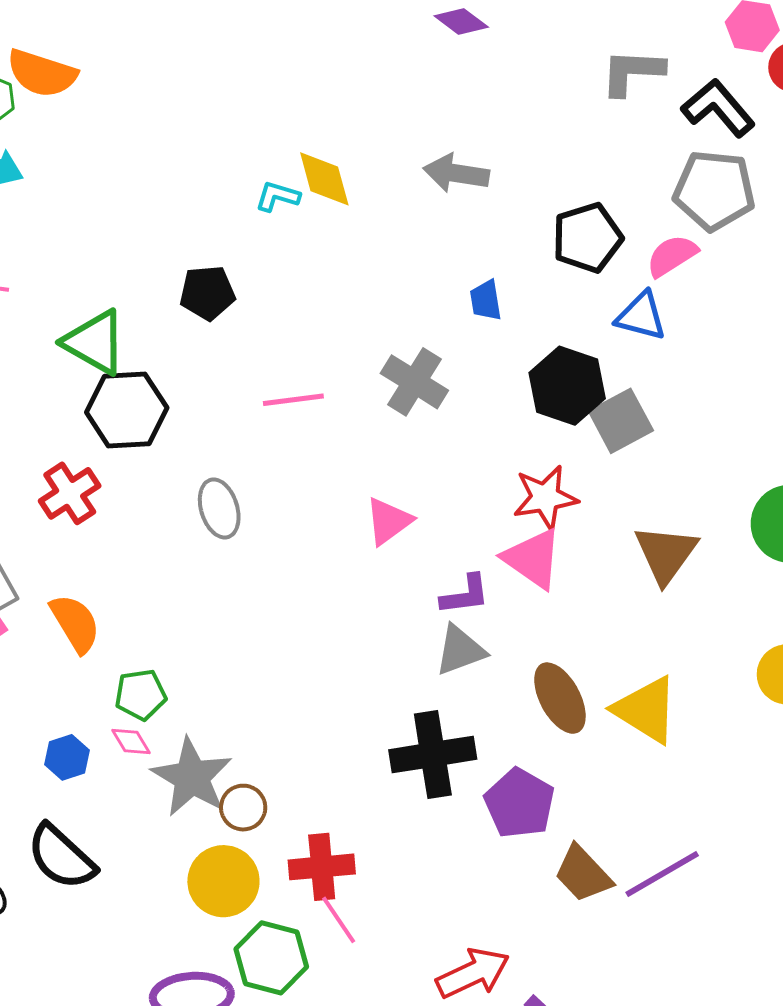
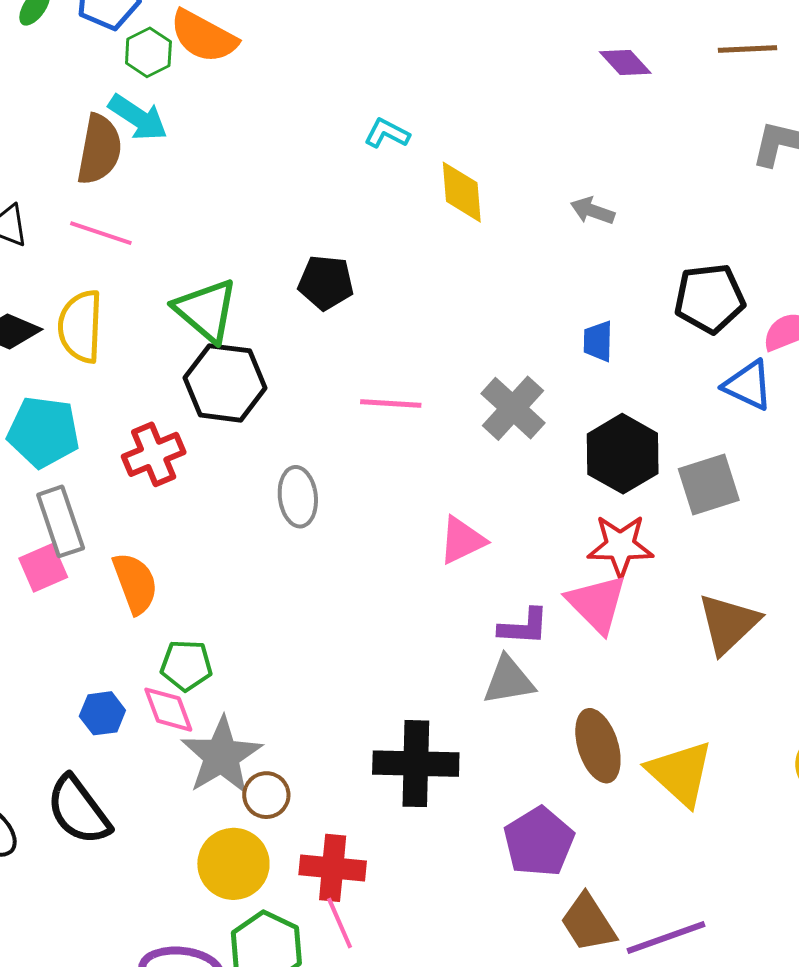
gray arrow: (456, 173) -> (593, 211), size x0.7
cyan L-shape: (277, 196) -> (387, 133), moved
black hexagon: (567, 386) -> (623, 454), moved
pink diamond: (131, 742) -> (168, 710), size x1.4
black cross: (433, 755) -> (416, 764), moved

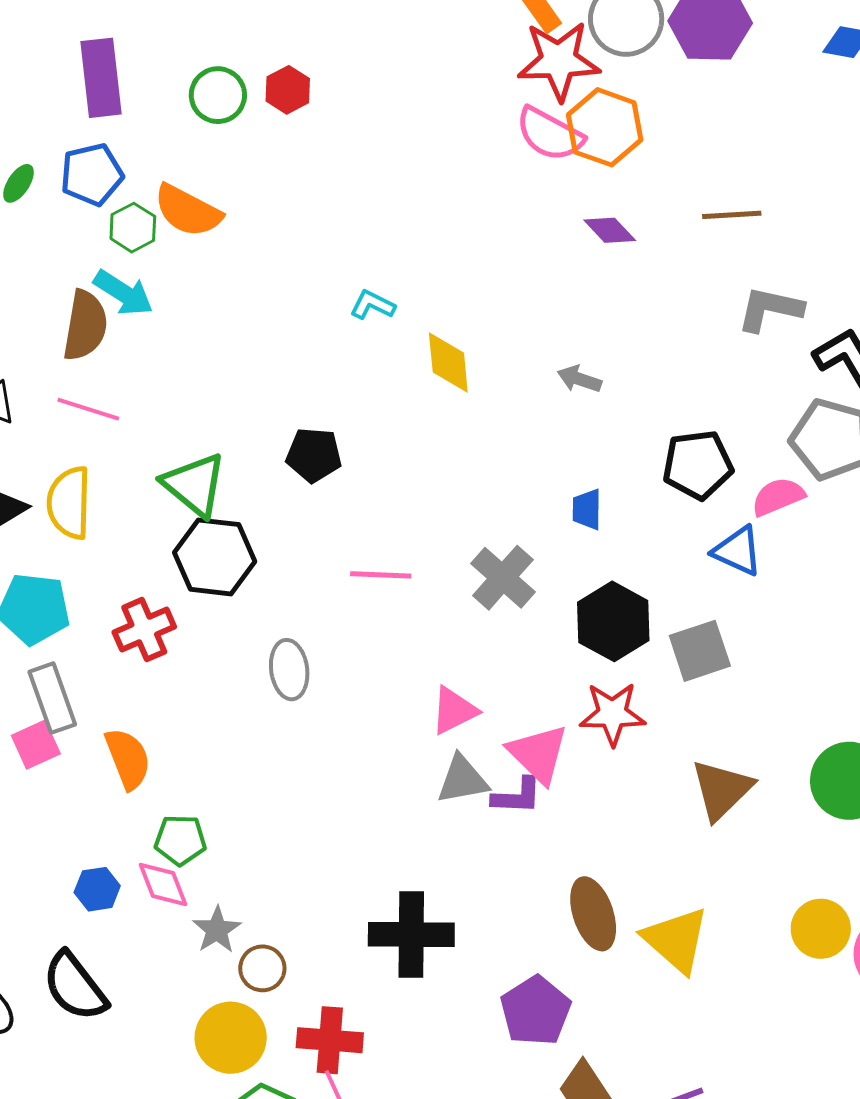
pink triangle: (597, 604) -> (538, 754), moved
gray triangle: (509, 680) -> (462, 780), moved
gray star: (221, 756) -> (217, 930), size x0.6

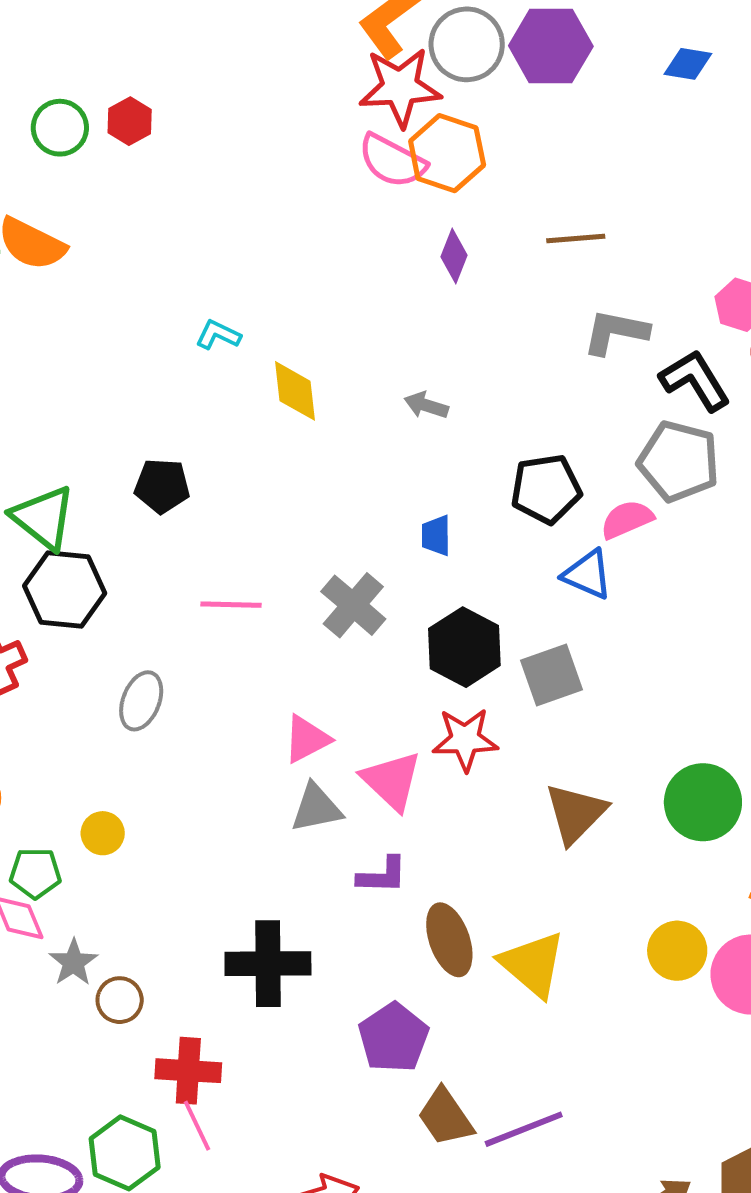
purple diamond: (610, 230) -> (454, 256), turned 66
gray ellipse: (289, 670) -> (141, 701), turned 30
purple L-shape: (517, 796) -> (382, 875), moved
yellow circle: (231, 1038) -> (103, 833), moved, size x0.6

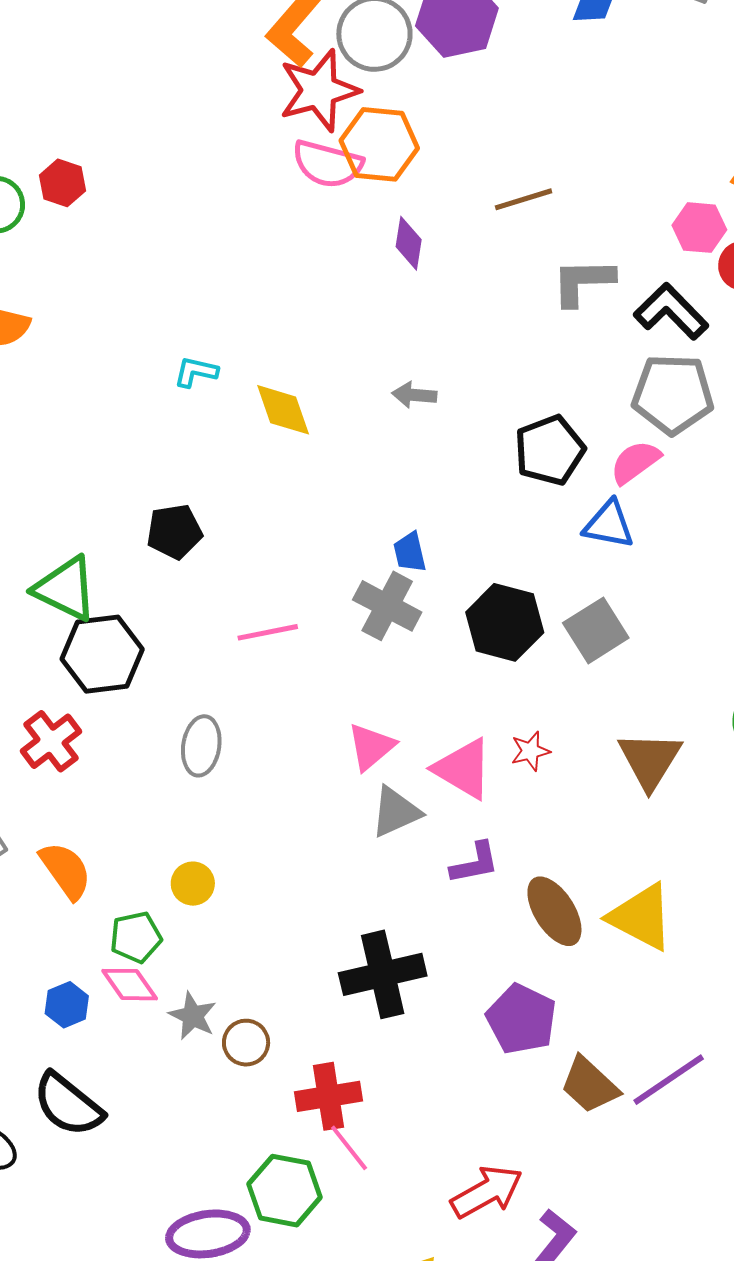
blue trapezoid: (436, 535) -> (410, 552), moved
red star: (465, 739) -> (530, 751), moved, size x0.6

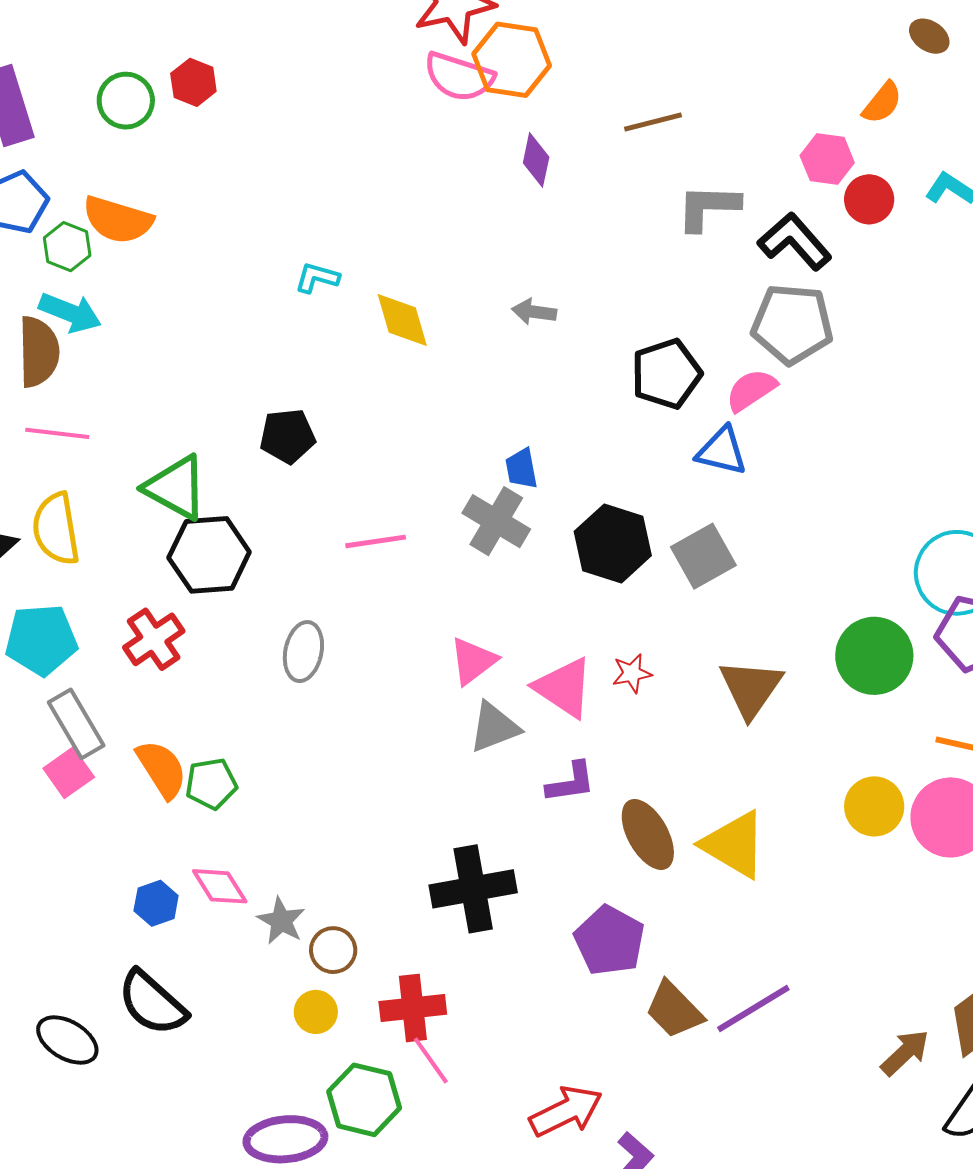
yellow circle: (193, 884) -> (316, 1012), moved
green pentagon: (136, 937) -> (211, 784), moved

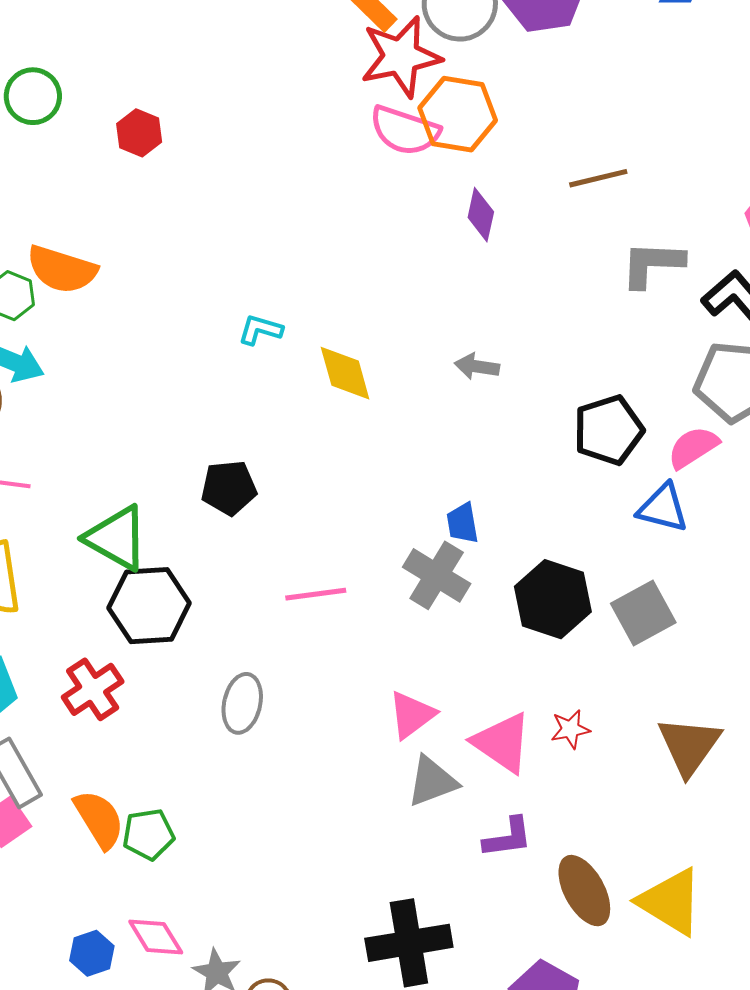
green circle: (126, 101) -> (33, 96), moved

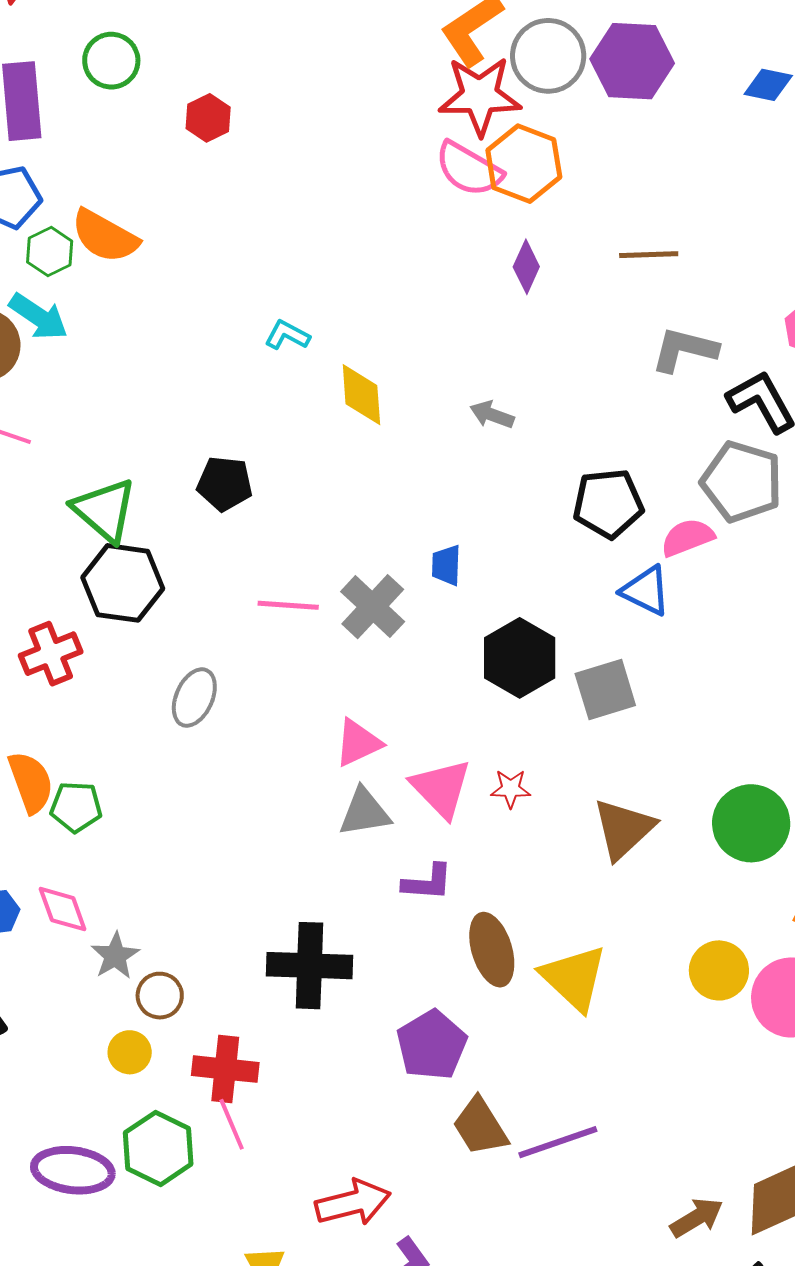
gray cross: (437, 575) -> (373, 607), moved

